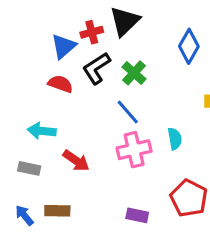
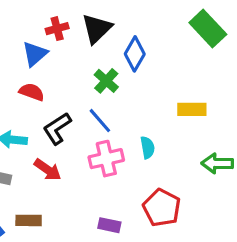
red cross: (92, 32) -> (57, 29), moved
blue diamond: (189, 46) -> (135, 54), moved
black L-shape: (96, 68) -> (57, 128), moved

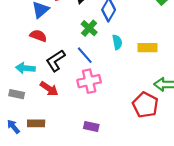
cyan semicircle: (147, 148) -> (117, 42), moved
red pentagon: (162, 208) -> (145, 105), moved

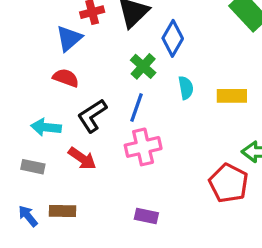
blue line: (85, 55) -> (137, 107), turned 60

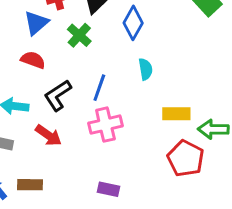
green cross: (143, 66) -> (79, 35), moved
yellow rectangle: (232, 96) -> (176, 114), moved

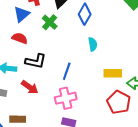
blue line: (99, 88) -> (67, 71), moved
black L-shape: (58, 95) -> (36, 61), turned -135
pink cross: (105, 125) -> (66, 98), moved

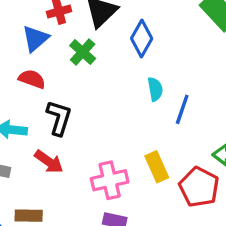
black L-shape: (36, 61) -> (59, 118), turned -85
blue line: (67, 71) -> (182, 109), moved
yellow rectangle: (113, 73) -> (157, 167), moved, turned 66

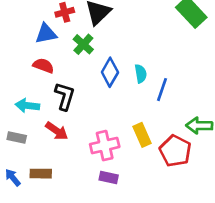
blue triangle: (35, 39) -> (46, 34), turned 30
blue diamond: (142, 39) -> (110, 72), moved

